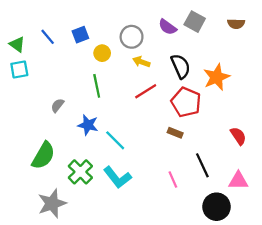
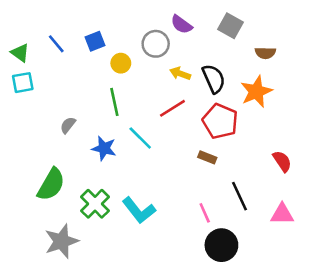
brown semicircle: (236, 24) -> (265, 53), moved
purple semicircle: (167, 27) -> (181, 24), moved
yellow arrow: (141, 62) -> (180, 74), moved
cyan line: (115, 140) -> (140, 138), moved
black circle: (217, 207) -> (221, 245), moved

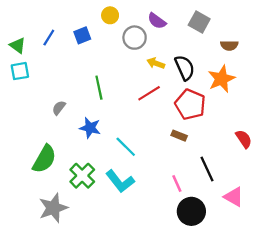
blue line: (56, 44) -> (49, 38), turned 72
yellow circle: (121, 63) -> (110, 15), moved
cyan line: (140, 138) -> (126, 147), moved
pink triangle: (282, 214) -> (234, 197), moved, turned 30

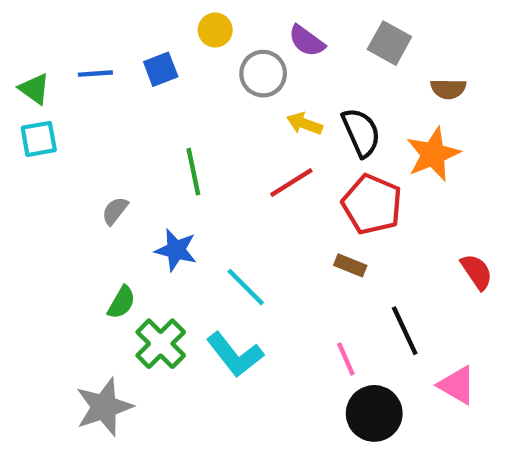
blue line: (49, 38) -> (95, 74), turned 54
green semicircle: (44, 159) -> (121, 302), moved, size x0.6

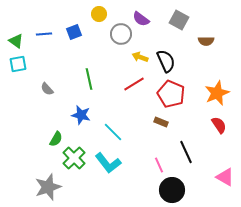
orange star: (433, 154) -> (217, 93), moved
gray semicircle: (115, 211) -> (47, 89), moved, turned -80
pink triangle: (457, 385) -> (225, 177), moved

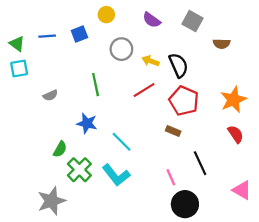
gray circle: (121, 34) -> (121, 49), moved
gray semicircle: (47, 89) -> (50, 95), turned -72

